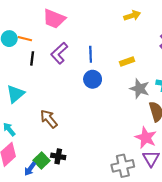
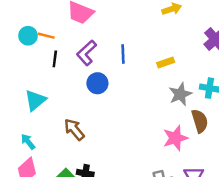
blue circle: (93, 79) -> (97, 83), moved
gray star: (140, 89) -> (180, 94), turned 30
pink star: (146, 138) -> (175, 138), moved, turned 30

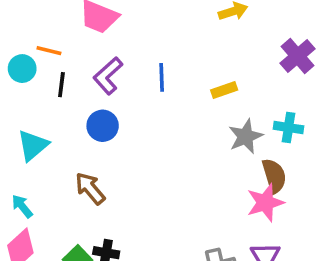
cyan circle: (28, 36) -> (22, 69), moved
blue circle: (97, 83) -> (103, 126), moved
pink star: (175, 138) -> (265, 203), moved

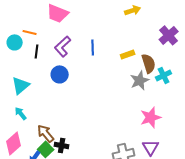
cyan cross: (289, 128) -> (164, 75), turned -35
brown semicircle: (274, 176) -> (149, 63), moved
brown arrow: (90, 188) -> (46, 133), moved
cyan arrow: (22, 206) -> (21, 113), moved

